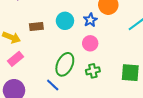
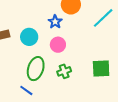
cyan circle: (65, 21) -> (29, 37), moved

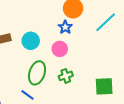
blue star: (55, 22) -> (65, 27), moved
green square: (101, 68) -> (104, 86), moved

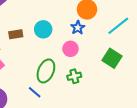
cyan circle: (31, 41) -> (43, 29), moved
green square: (104, 86) -> (112, 58), moved, turned 30

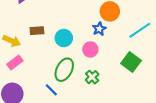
cyan circle: (43, 29) -> (64, 38), moved
green cross: (74, 76) -> (92, 77), turned -32

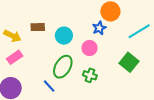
green cross: (92, 77) -> (90, 75), turned -32

